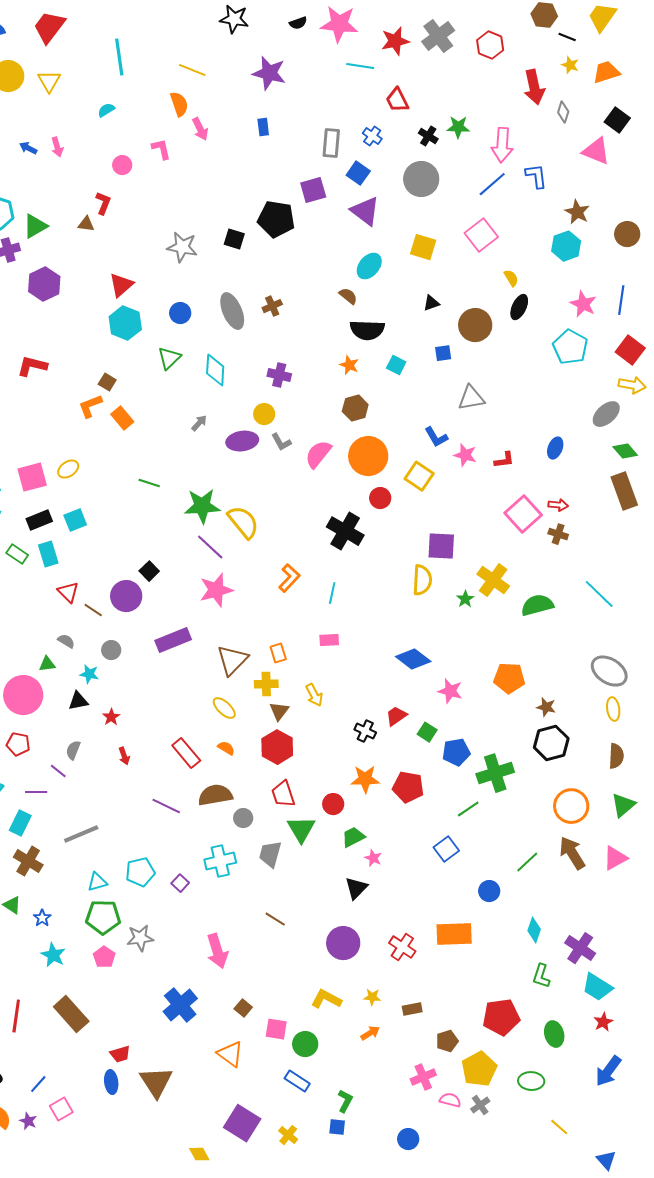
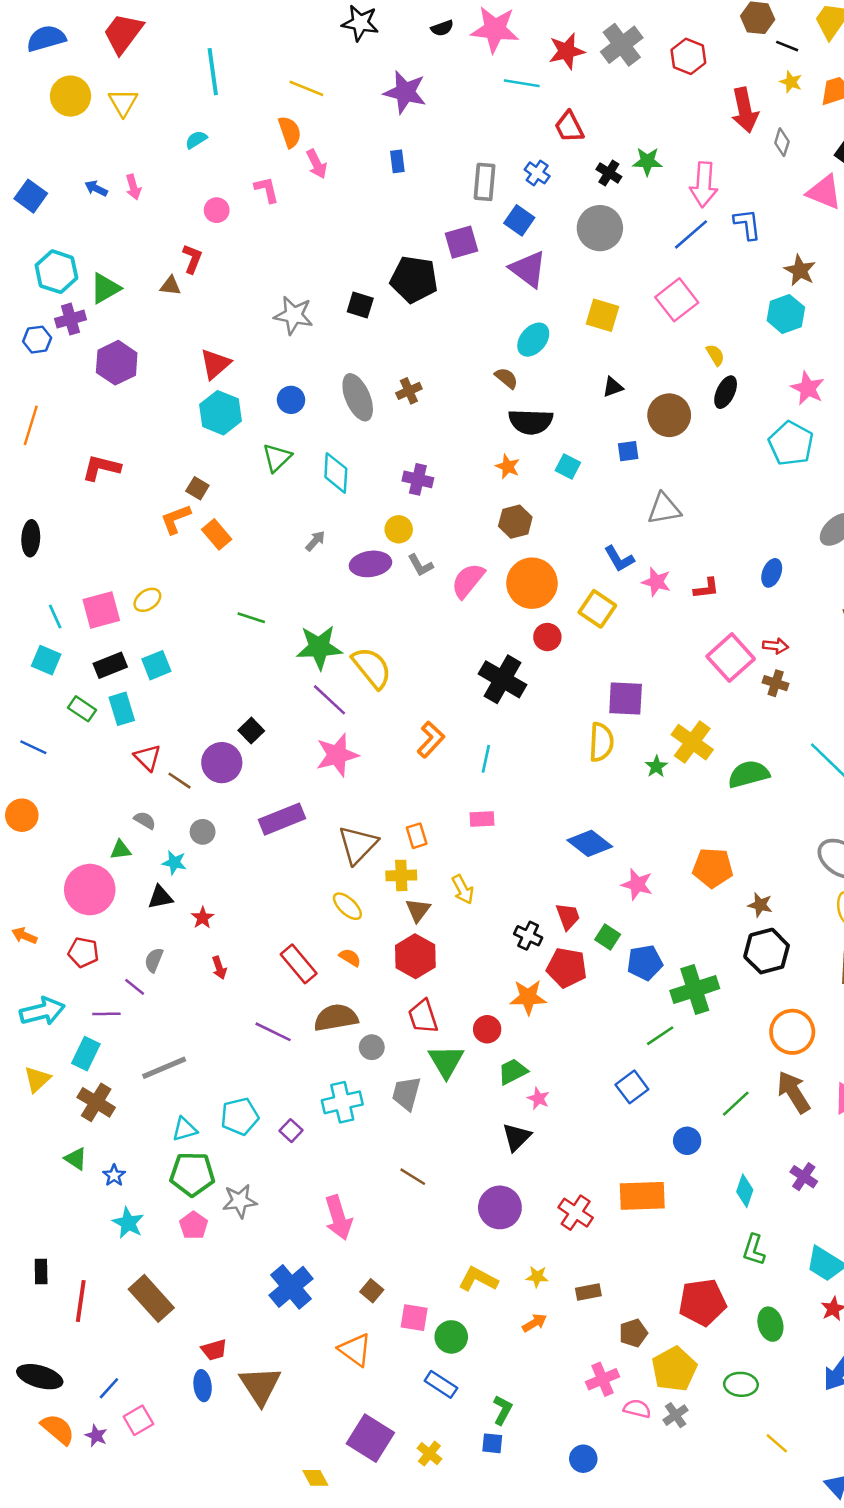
red trapezoid: (396, 716) -> (568, 916), turned 105
red pentagon: (408, 787) -> (567, 968), moved
purple cross: (580, 948) -> (804, 1177), moved, size x0.7

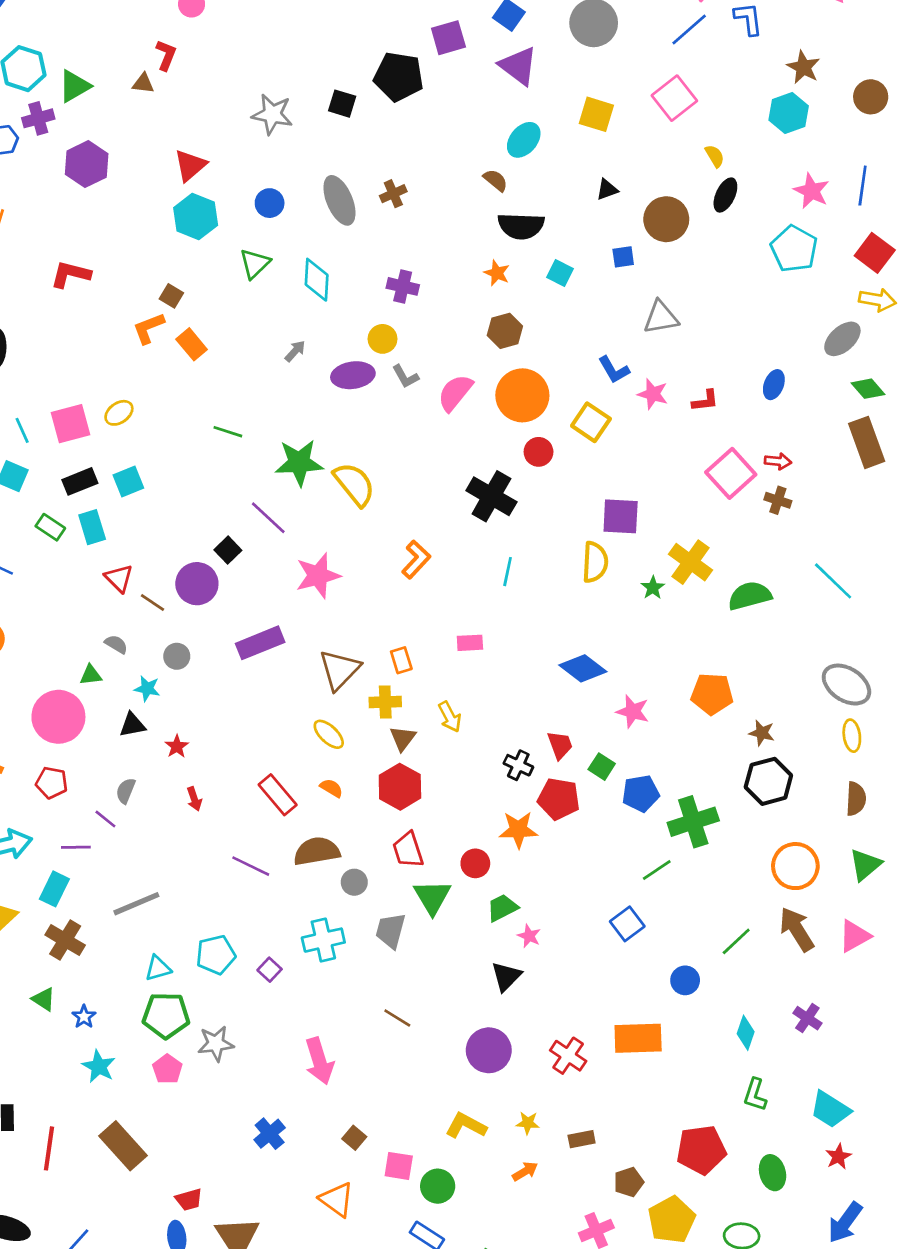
purple line: (329, 700) -> (268, 518), moved
cyan line: (486, 759) -> (508, 572), moved
blue cross: (291, 1287) -> (270, 1134), size x0.7

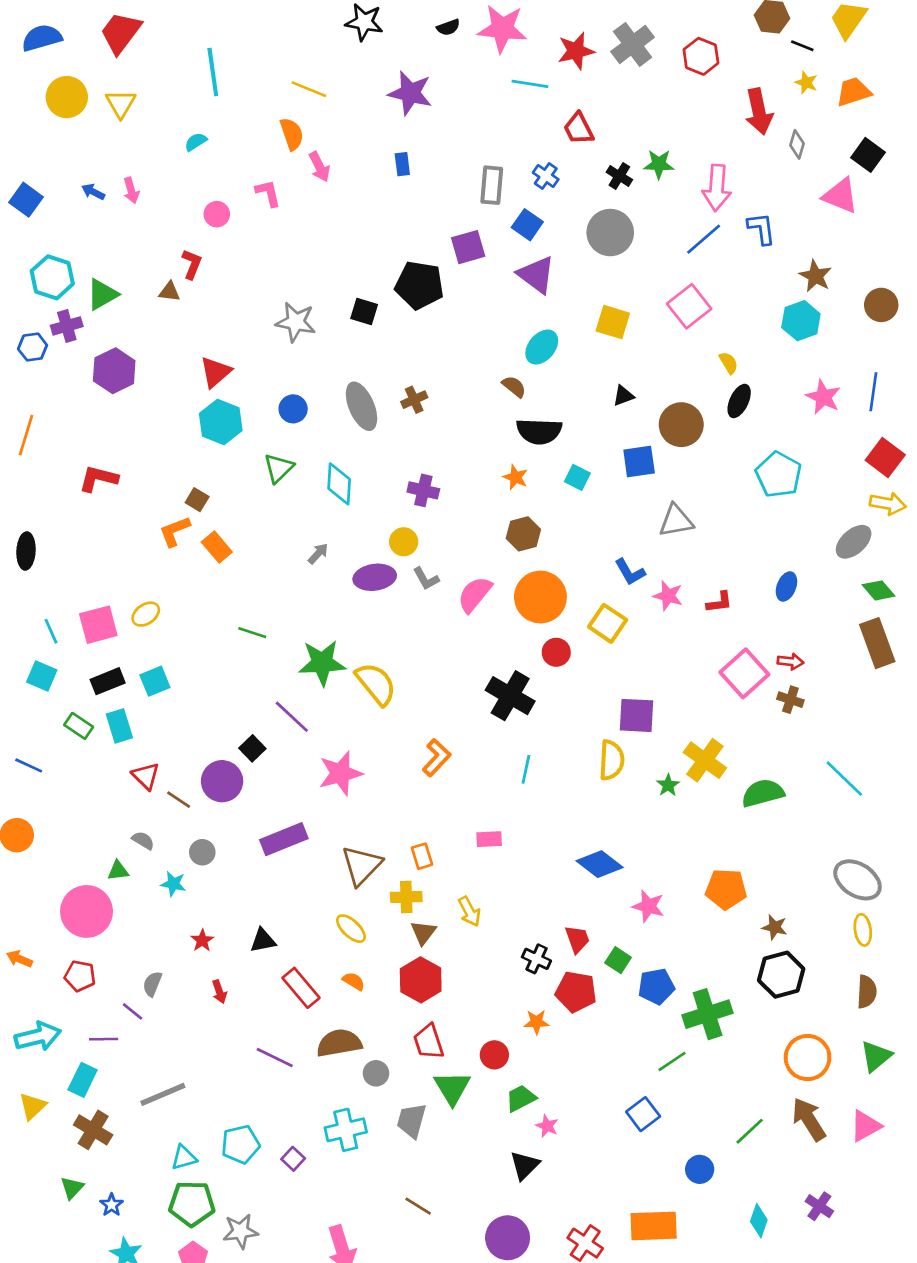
cyan pentagon: (794, 249) -> (779, 475), moved
blue square: (623, 257) -> (639, 461), size x1.5
black triangle: (132, 725) -> (263, 940), moved
orange star: (518, 830) -> (536, 1022), size x0.7
green triangle: (44, 999) -> (72, 1188), turned 40

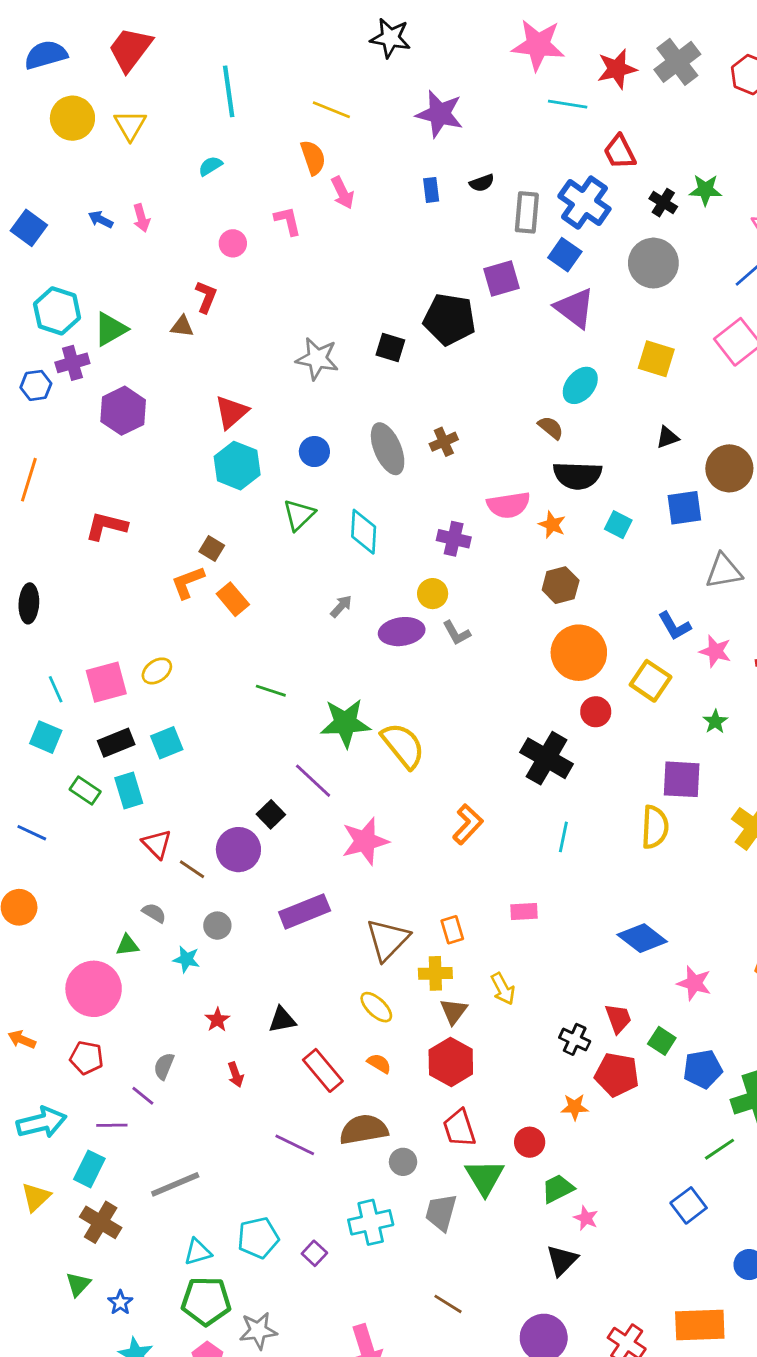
black semicircle: (448, 27) -> (482, 183), moved
blue cross: (546, 176) -> (584, 203), size x1.8
pink semicircle: (475, 594) -> (509, 505), moved, turned -138
green star: (668, 785) -> (715, 722), moved

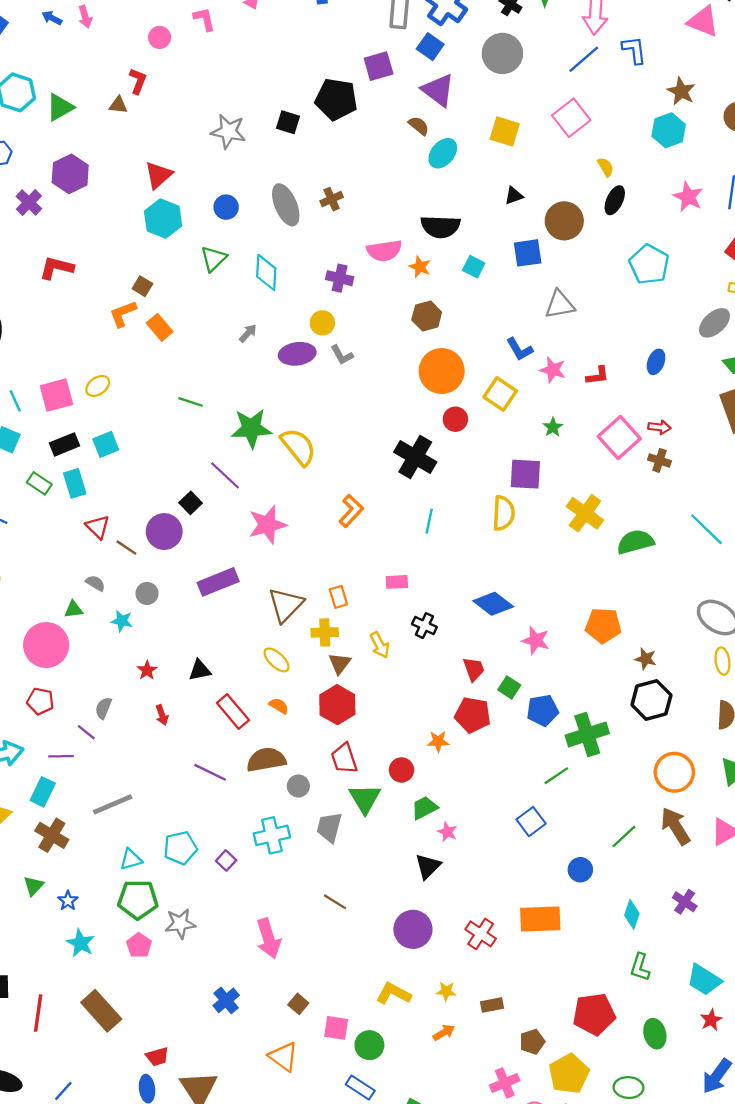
purple cross: (72, 363) -> (29, 203), moved, turned -30
brown semicircle: (551, 428) -> (419, 126), moved
black cross: (575, 1039) -> (424, 626), moved

